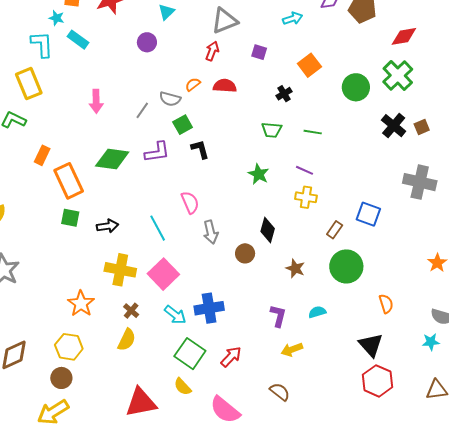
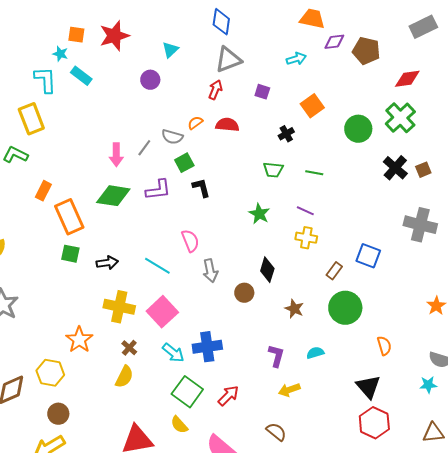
pink arrow: (96, 101) -> (116, 155), moved
cyan line: (158, 228) -> (157, 266), turned -32
yellow hexagon: (69, 347) -> (50, 373), moved

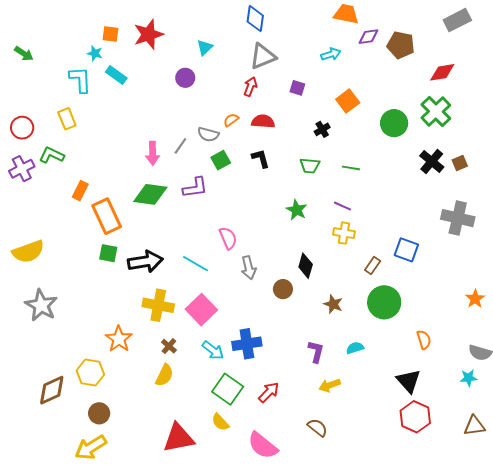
yellow rectangle: (31, 119) -> (67, 119), size x0.7
black L-shape: (201, 188) -> (261, 158), moved
black arrow: (107, 263) -> (145, 261), size x1.6

